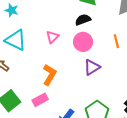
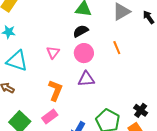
purple triangle: (92, 67) -> (86, 79), moved, turned 36

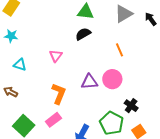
pink circle: (84, 53) -> (112, 79), moved
cyan triangle: (17, 61) -> (20, 65), size x0.6
black cross: (141, 110) -> (131, 106), moved

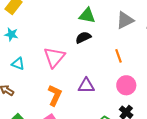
pink triangle: (56, 56) -> (54, 57), size x1.6
pink circle: (112, 79) -> (126, 85), moved

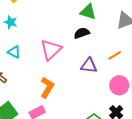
orange line: (118, 56) -> (115, 55), turned 72
purple triangle: (86, 86) -> (89, 66), moved

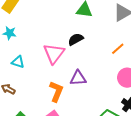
black semicircle: (82, 33) -> (76, 39), moved
purple triangle: (89, 66) -> (78, 78), moved

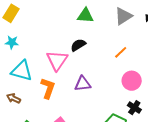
cyan triangle: (18, 62) -> (22, 71), size x1.6
orange L-shape: (56, 91) -> (48, 88), moved

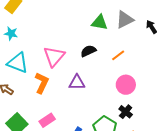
green triangle: (85, 16) -> (100, 22), moved
black semicircle: (78, 45) -> (88, 51), moved

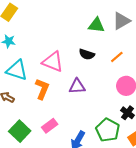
black semicircle: (88, 51) -> (87, 54), turned -133
pink triangle: (54, 56) -> (53, 62), turned -45

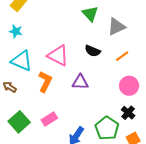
gray triangle: (121, 21) -> (116, 27), moved
green triangle: (96, 25) -> (90, 14), moved, turned 36

